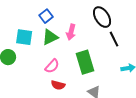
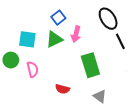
blue square: (46, 16) -> (58, 18), moved
pink semicircle: (52, 66) -> (33, 69), moved, turned -56

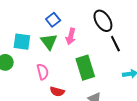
green triangle: (54, 39) -> (49, 42), turned -42
pink semicircle: (33, 69) -> (43, 72), moved

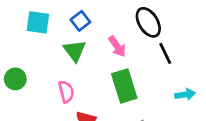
pink arrow: (71, 36) -> (117, 46), moved, turned -49
cyan square: (22, 42) -> (38, 22), moved

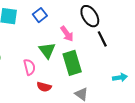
green triangle: (75, 51) -> (47, 50), moved
cyan arrow: (185, 94) -> (120, 77), moved

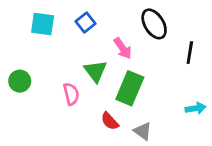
black line: (102, 39) -> (190, 53), moved, turned 35
green rectangle: (72, 63) -> (130, 88), turned 40
red semicircle: (44, 87) -> (110, 121), moved, turned 32

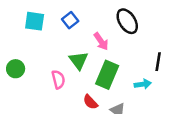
black line: (190, 53) -> (158, 62), moved
cyan arrow: (196, 108) -> (143, 84), moved

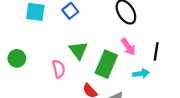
pink arrow: (101, 41) -> (128, 47), moved

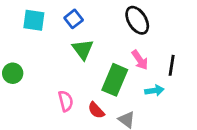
green triangle: (78, 50) -> (83, 49), moved
pink semicircle: (59, 69) -> (66, 101), moved

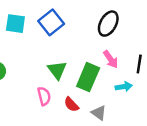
blue square: (74, 19) -> (51, 22), size x1.5
black ellipse: (137, 20) -> (108, 24), turned 60
green triangle: (83, 49) -> (57, 70), moved

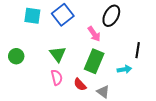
pink arrow: (111, 59) -> (94, 34), moved
green triangle: (57, 70) -> (58, 54), moved

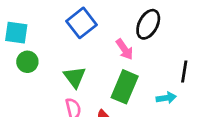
cyan square: (32, 16) -> (16, 33), moved
green circle: (16, 56) -> (27, 62), moved

